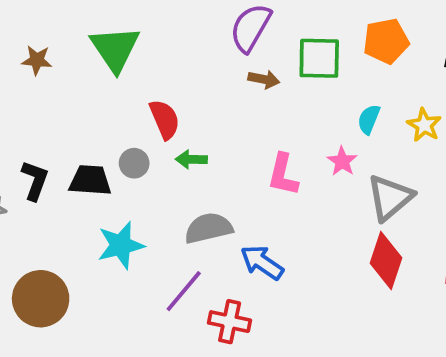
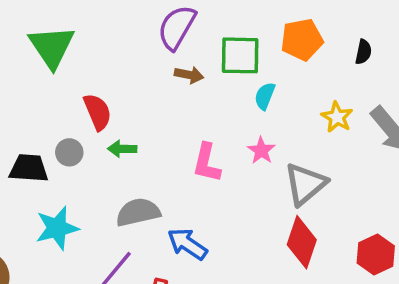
cyan semicircle: (369, 119) -> (265, 96), moved

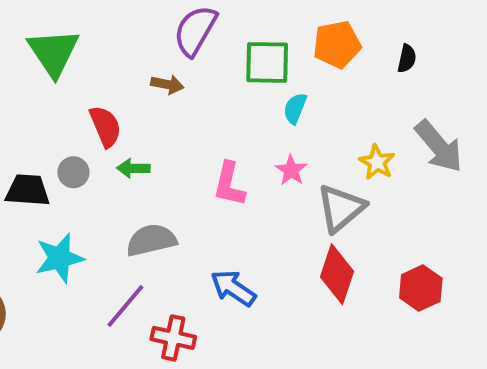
brown arrow: (189, 75) -> (167, 84), moved
yellow star: (337, 117) -> (377, 162), moved
blue arrow: (187, 244) -> (233, 288), moved

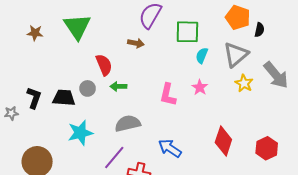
orange pentagon: (337, 44) -> (238, 17), moved, turned 30
gray triangle: (341, 208) -> (236, 55), moved

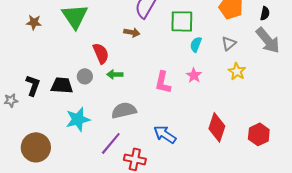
black semicircle: (259, 30) -> (265, 13), moved
gray triangle: (236, 55) -> (229, 43), size x0.6
gray arrow: (276, 75) -> (268, 40), moved

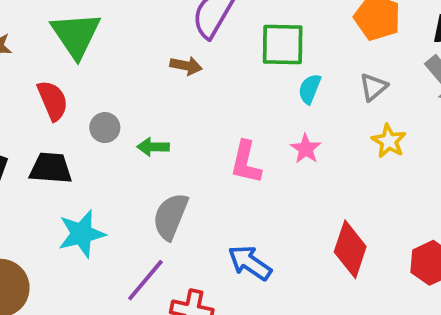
red semicircle: (101, 53) -> (53, 101), moved
gray circle: (85, 76) -> (105, 128), moved
gray semicircle: (124, 110) -> (171, 216), turned -55

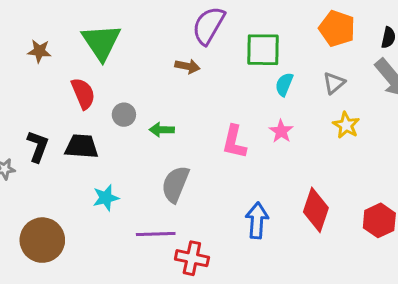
cyan star: (82, 234) -> (106, 198), size x0.7
blue arrow: (250, 263) -> (257, 220), moved, turned 60
purple line: (145, 280) -> (156, 234), turned 48

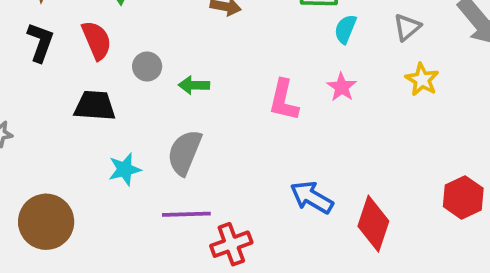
black L-shape: (38, 146) -> (40, 42), moved
gray semicircle: (175, 184) -> (185, 153), moved
red diamond: (316, 210) -> (373, 224), moved
blue arrow: (257, 220) -> (312, 197), turned -64
red cross: (192, 258) -> (231, 244), turned -32

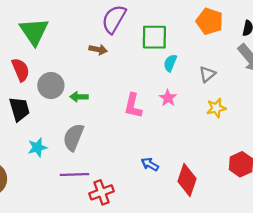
gray triangle: (407, 27) -> (207, 74), moved
gray circle: (147, 66) -> (51, 86), size x1.5
yellow star: (422, 80) -> (216, 108), moved, turned 30
black trapezoid: (95, 106) -> (19, 109), turned 70
blue arrow: (312, 197) -> (150, 164), size x0.7

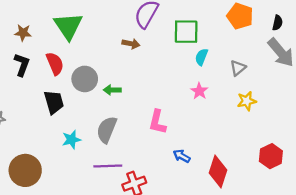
pink L-shape: (133, 106) -> (157, 122), moved

